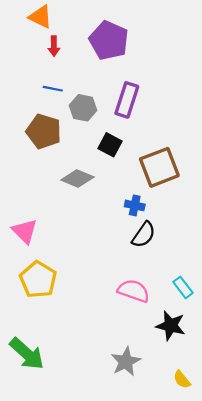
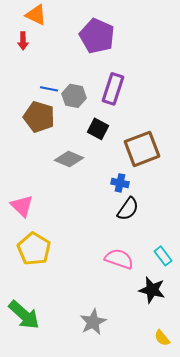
red arrow: (54, 46) -> (23, 41), moved
blue line: (53, 89) -> (49, 89), moved
gray star: (126, 362) -> (93, 322), moved

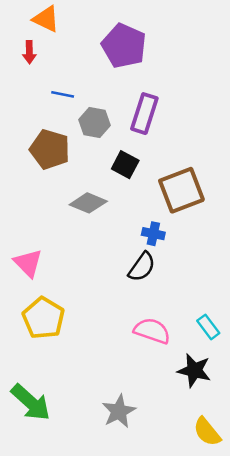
blue line: (49, 89) -> (63, 94), moved
black semicircle: (128, 209) -> (142, 267), moved
yellow semicircle: (162, 338) -> (207, 432), size x1.4

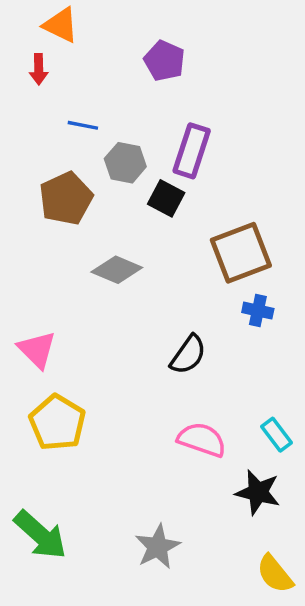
purple pentagon: (124, 46) -> (164, 61), size x0.7
brown pentagon: (50, 149) -> (66, 198), turned 30
black square: (125, 165) -> (166, 198), moved
blue cross: (153, 234) -> (258, 311), moved

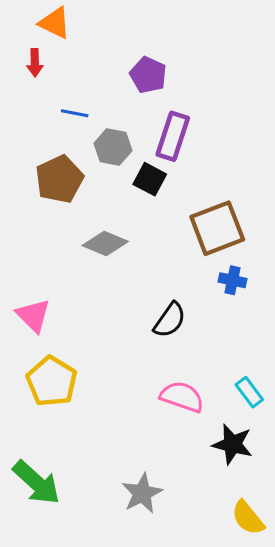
purple pentagon: (164, 61) -> (148, 75), moved

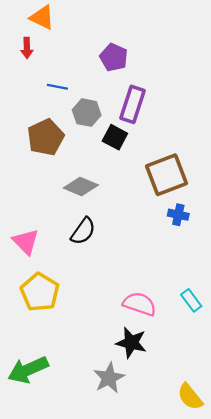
black semicircle: (170, 320) -> (83, 231), moved
black star: (232, 444) -> (131, 343), moved
green arrow: (36, 483) -> (28, 370), turned 114

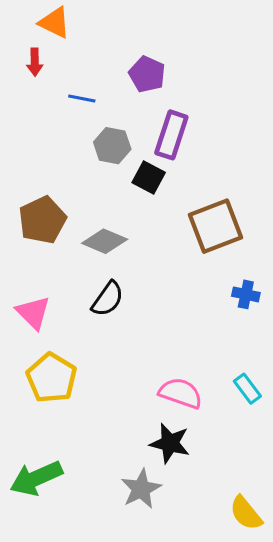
blue line: (57, 87) -> (82, 99), moved
brown pentagon: (46, 137) -> (42, 220), moved
blue cross: (178, 215) -> (246, 294), moved

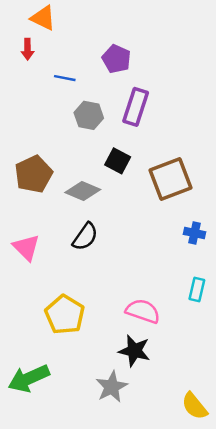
black square: (149, 177) -> (118, 161), moved
yellow pentagon: (51, 378) -> (65, 315), moved
cyan rectangle: (247, 389) -> (197, 290), moved, turned 50

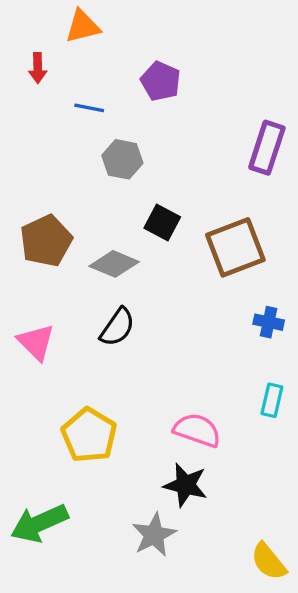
orange triangle: (43, 18) -> (83, 26), moved, turned -40
purple rectangle: (136, 107) -> (267, 148), moved

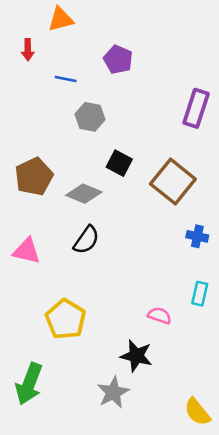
brown square: (235, 247) -> (173, 181), turned -30
pink triangle: (36, 342) -> (27, 251), turned -32
pink semicircle: (197, 430) -> (159, 316), moved, size x0.7
green arrow: (39, 523) -> (29, 384), turned -45

